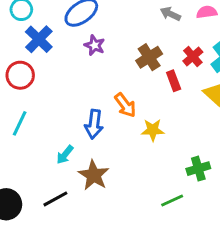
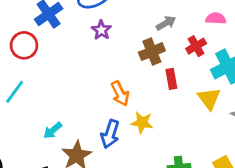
gray arrow: (170, 14) -> (166, 23), moved, turned 114
red cross: (193, 57) -> (196, 46), moved
blue arrow: (94, 124) -> (110, 134), moved

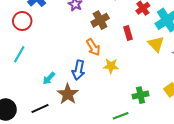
brown cross: (152, 52) -> (100, 20), moved
blue arrow: (110, 134) -> (78, 70), moved

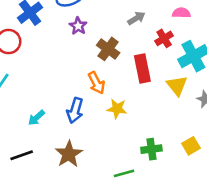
brown cross: (100, 20) -> (108, 49), turned -30
red rectangle: (128, 33) -> (142, 69), size x1.5
brown star: (68, 94) -> (69, 154), moved

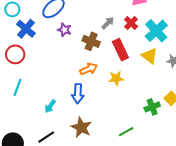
gray arrow: (136, 18) -> (108, 23), moved
orange arrow: (96, 83) -> (89, 69), turned -72
yellow star: (117, 109) -> (116, 78), moved
green cross: (151, 149) -> (152, 107), moved

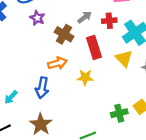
red cross: (131, 23) -> (109, 21), turned 32

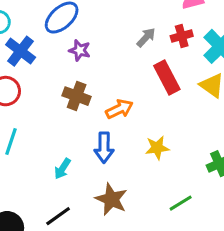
brown cross: (64, 34) -> (77, 96), moved
yellow star: (85, 77) -> (157, 148), moved

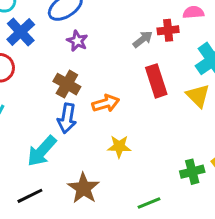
red cross: (182, 36) -> (168, 30), moved
blue arrow: (104, 147) -> (67, 118), moved
yellow star: (157, 148) -> (119, 146), moved
cyan arrow: (62, 169) -> (42, 151), size x1.6

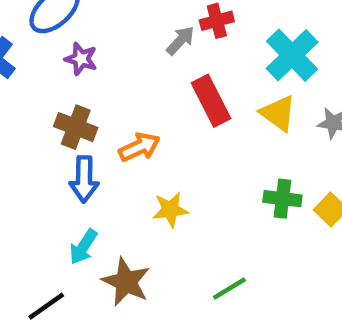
cyan arrow: (42, 151) -> (83, 247), moved, size x0.7
green cross: (192, 172) -> (282, 199), moved, turned 30

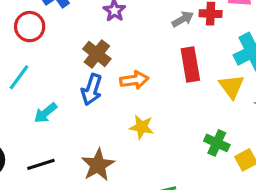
cyan arrow: (83, 247) -> (45, 113), moved

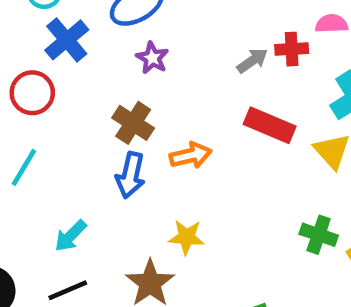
red rectangle: (190, 65) -> (270, 125), turned -52
cyan arrow: (45, 113) -> (71, 236), moved
yellow star: (142, 127) -> (187, 237), moved

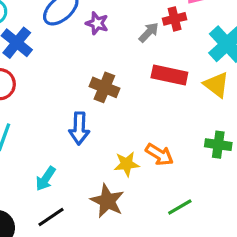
purple star: (152, 58) -> (97, 23), moved
brown cross: (133, 123) -> (104, 87), moved
orange arrow: (191, 155) -> (159, 155), moved, turned 56

